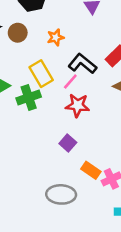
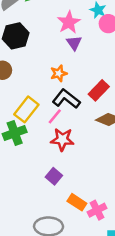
orange star: (56, 37) -> (59, 73), moved
yellow rectangle: (41, 74) -> (26, 109), turned 70

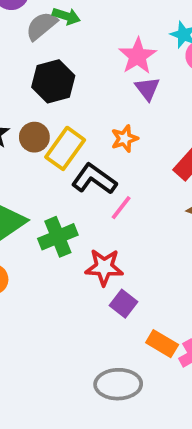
black L-shape: (66, 99) -> (94, 179), moved
yellow rectangle: (26, 109) -> (65, 148), moved
red star: (62, 139) -> (104, 267), moved

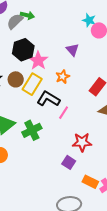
pink star: (138, 56) -> (38, 61), moved
red star: (104, 267) -> (82, 142), moved

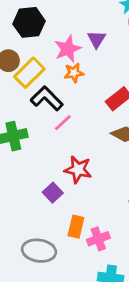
pink star: (38, 61) -> (68, 49), moved
orange rectangle: (90, 182) -> (76, 227), turned 63

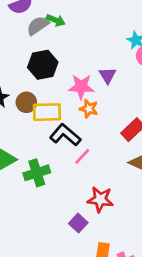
pink star: (68, 49) -> (81, 87), turned 30
yellow rectangle: (29, 73) -> (47, 112), turned 48
orange star: (74, 73) -> (89, 109), turned 30

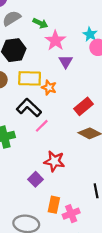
green arrow: (56, 20) -> (40, 23), moved
pink star: (81, 87) -> (55, 41), moved, turned 30
yellow rectangle: (47, 112) -> (30, 78), moved

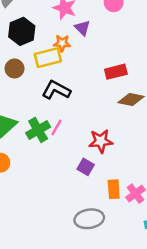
orange star: (49, 88) -> (62, 43), moved
red rectangle: (84, 106) -> (116, 72), turned 42
pink line: (42, 126) -> (56, 127), moved

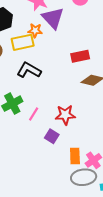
purple triangle: (82, 28) -> (53, 18), size x1.6
pink line: (56, 127) -> (34, 114), moved
gray ellipse: (89, 219) -> (84, 177), moved

